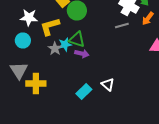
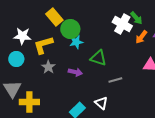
gray line: (122, 26) -> (115, 80), moved
green triangle: (77, 40) -> (98, 58), moved
cyan star: (65, 44) -> (76, 42), moved

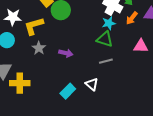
cyan star: (76, 42) -> (109, 23), moved
green triangle: (98, 58) -> (105, 39), moved

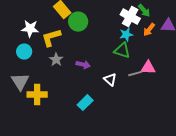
pink triangle: (141, 46) -> (148, 68), moved
gray line: (106, 61) -> (135, 74), moved
white triangle: (92, 84) -> (110, 80), moved

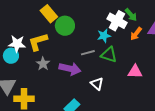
white star: (30, 29) -> (17, 44), moved
cyan star: (126, 35) -> (104, 36), moved
purple arrow: (83, 65) -> (70, 69), size x1.5
gray line: (135, 74) -> (88, 53), moved

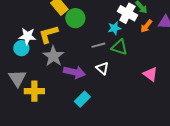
gray star: (43, 64) -> (53, 56), size x1.5
purple arrow: (70, 69) -> (74, 72), moved
pink triangle: (135, 72) -> (150, 74), moved, turned 35
white triangle: (97, 84) -> (102, 68), moved

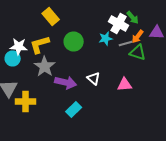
green circle: (75, 18) -> (74, 42), moved
gray line: (98, 45) -> (126, 44), moved
green triangle: (119, 47) -> (138, 52), moved
pink triangle: (150, 74) -> (125, 84), moved, turned -42

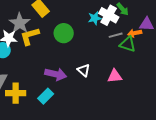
orange arrow: (138, 36) -> (135, 33), moved, turned 40
cyan star: (106, 38) -> (95, 18), moved
gray star: (45, 66) -> (20, 23), moved
cyan rectangle: (74, 110) -> (46, 96), moved

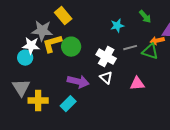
white cross: (109, 15) -> (106, 57), moved
gray star: (20, 23) -> (42, 31), turned -30
green circle: (64, 33) -> (71, 47), moved
gray line: (116, 35) -> (130, 48), moved

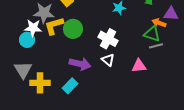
orange arrow: (157, 41) -> (159, 23), turned 32
gray line: (130, 48) -> (156, 46), moved

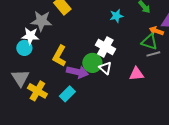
yellow L-shape: (54, 26) -> (59, 56), moved, turned -45
green circle: (73, 29) -> (92, 63), moved
yellow cross: (40, 83) -> (37, 91), turned 30

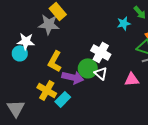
cyan star: (116, 16) -> (124, 23), moved
gray star: (41, 21) -> (49, 24), moved
gray triangle: (20, 78) -> (16, 108), moved
yellow cross: (37, 91) -> (47, 90), moved

